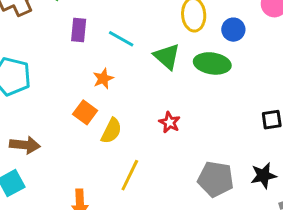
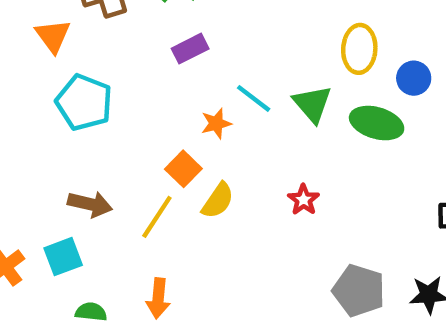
purple rectangle: (79, 30) -> (190, 49), turned 50
cyan line: (121, 39) -> (254, 98), moved
yellow line: (130, 175) -> (157, 217), moved

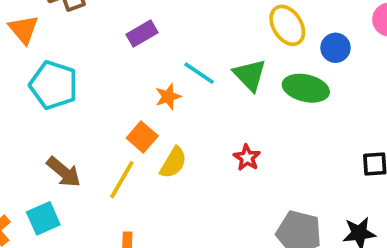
yellow ellipse: (359, 49) -> (287, 25), turned -33
brown arrow: (90, 204) -> (64, 172), turned 30

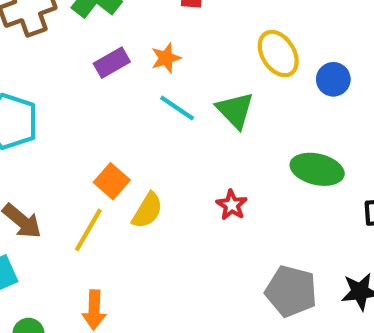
green ellipse: (306, 88) -> (317, 169), moved
orange star: (168, 97) -> (166, 58), moved

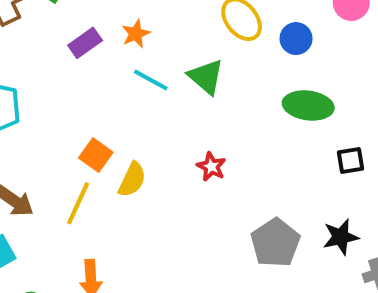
green ellipse: (317, 169) -> (308, 105), moved
gray pentagon: (291, 291) -> (275, 243), turned 30

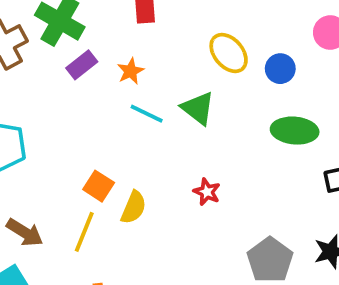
purple rectangle: (85, 43) -> (82, 65), moved

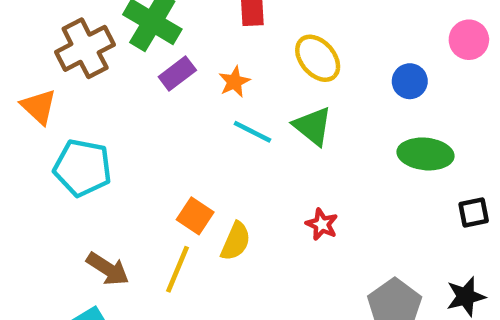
yellow ellipse: (229, 53) -> (318, 58), moved

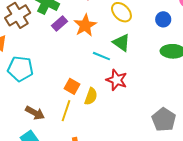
orange star: (234, 82) -> (85, 25), size x1.6
cyan line: (252, 132) -> (101, 56), moved
red star: (322, 224) -> (117, 80), moved, size x1.5

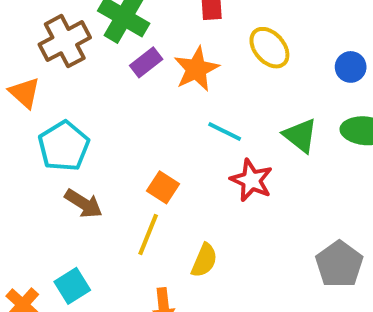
green triangle: (121, 43) -> (300, 136), moved
cyan pentagon: (20, 69) -> (64, 146), turned 30
yellow semicircle: (91, 96) -> (204, 260), moved
brown arrow: (35, 113) -> (84, 203), moved

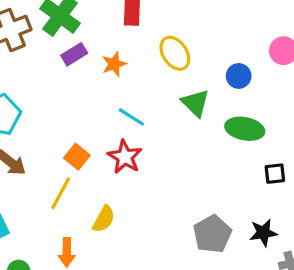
orange star: (196, 69) -> (114, 64), size x0.7
green triangle: (300, 136) -> (195, 103), moved
red star: (251, 180) -> (125, 157), moved

